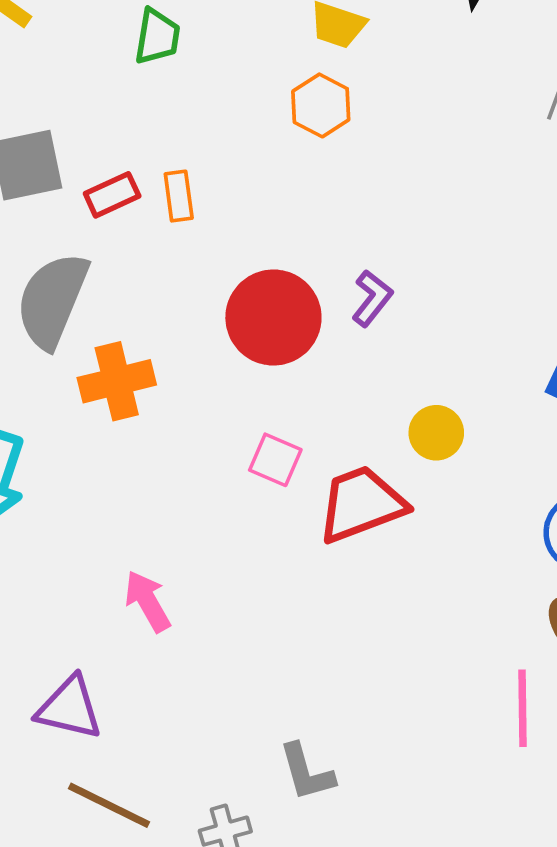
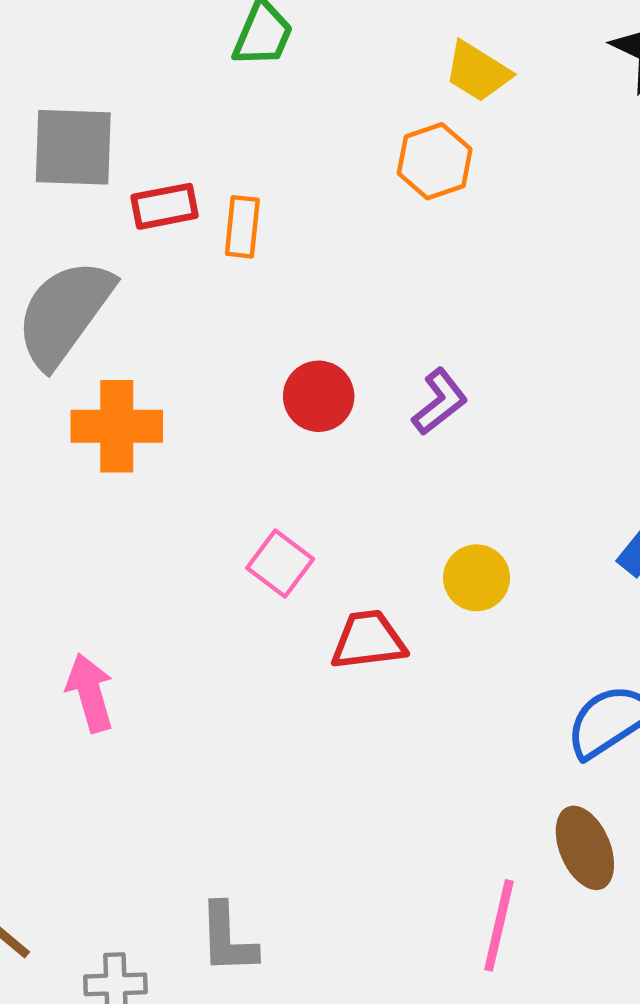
red circle: (273, 317) -> (319, 396), size x0.6
red trapezoid: (361, 504) -> (368, 640), size x0.7

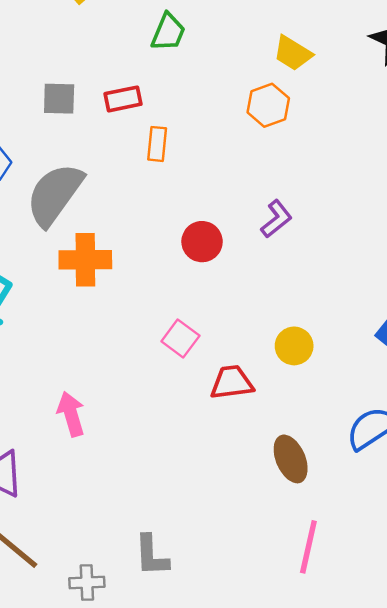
gray square: (73, 147) -> (59, 99), size x0.7
red rectangle: (165, 206) -> (123, 99), moved
purple L-shape: (440, 402) -> (276, 219), moved
brown ellipse: (585, 848) -> (291, 459), moved

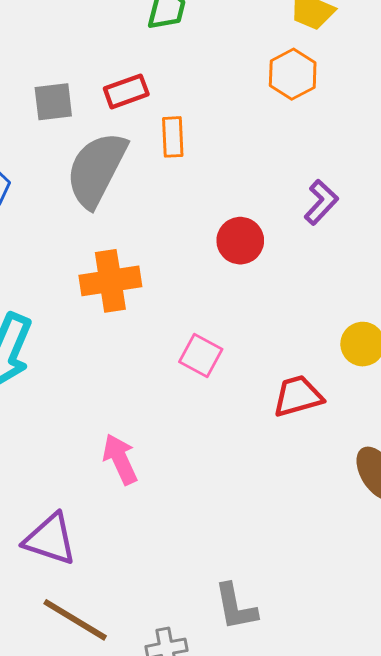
gray semicircle: (55, 194) -> (96, 169), moved
pink square: (180, 338) -> (201, 355), moved

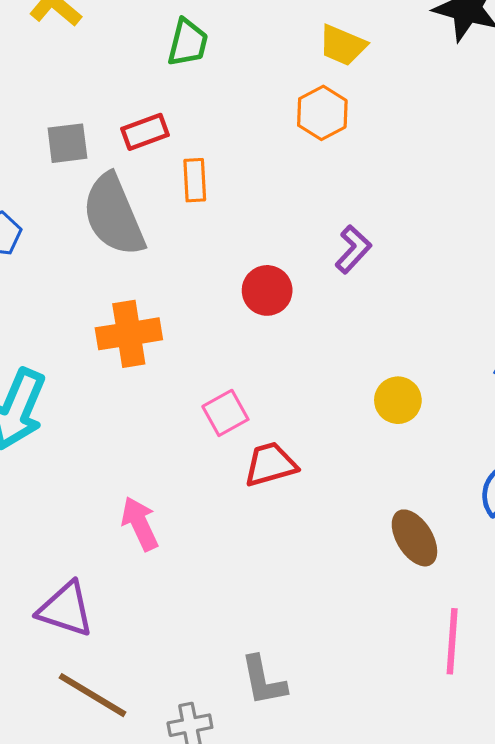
gray semicircle: (96, 169) -> (114, 215), turned -50
pink square: (201, 355) -> (225, 413), turned 33
red trapezoid: (298, 396) -> (270, 464), moved

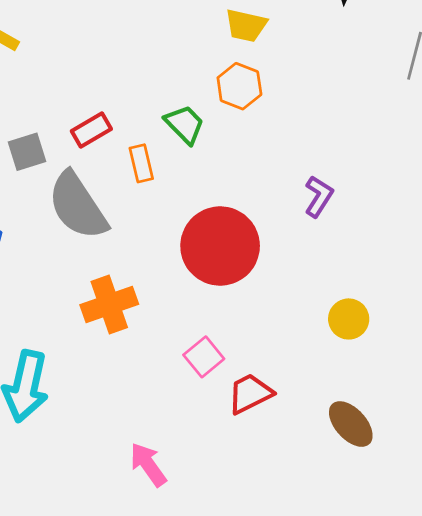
green trapezoid: (188, 43) -> (185, 124), moved, turned -48
purple L-shape: (353, 249) -> (319, 196), moved
red circle: (267, 290) -> (220, 246), size x1.8
brown ellipse: (414, 538) -> (351, 424), moved

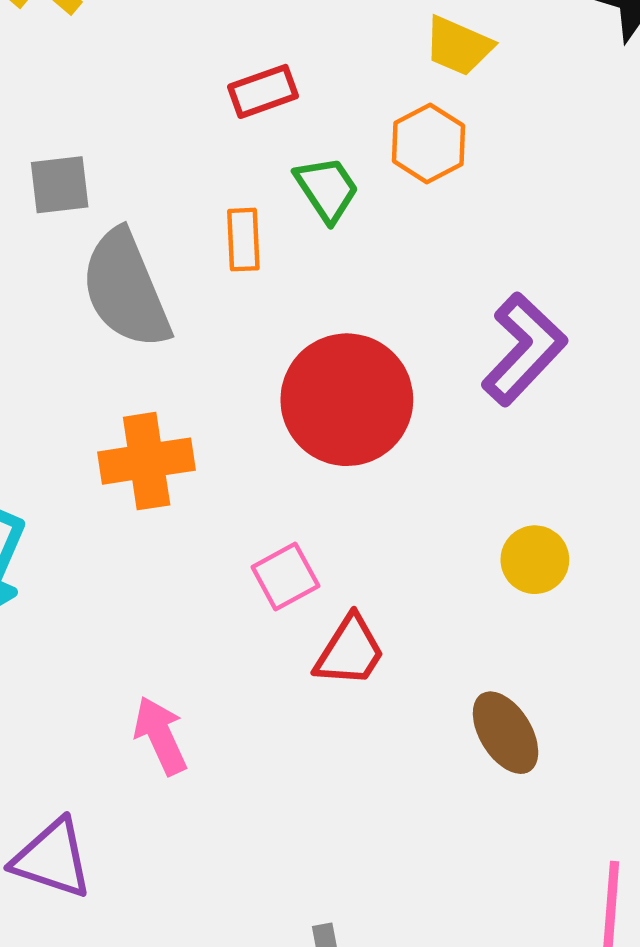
red rectangle: (91, 130) -> (263, 91), moved
purple L-shape: (319, 196) -> (524, 349), size x1.6
red trapezoid: (250, 394) -> (350, 651), turned 138

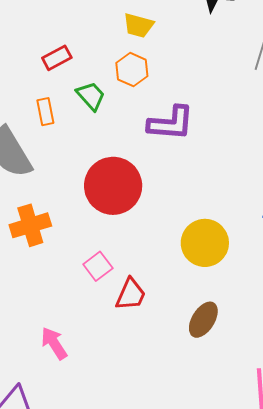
orange rectangle: (243, 240) -> (45, 112), moved
purple L-shape: (524, 349) -> (171, 123), moved, turned 60
yellow circle: (535, 560) -> (205, 243), size x1.6
brown ellipse: (506, 733) -> (203, 320), turned 72

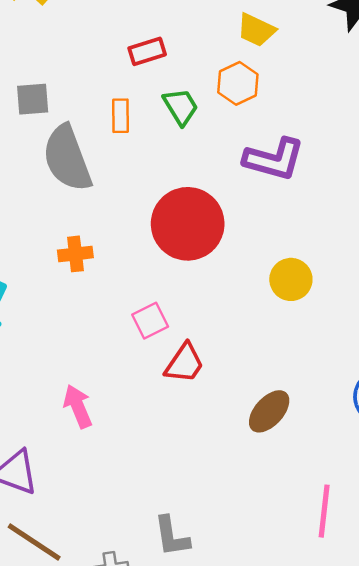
orange cross: (30, 225) -> (75, 254), size x0.7
yellow circle: (205, 243) -> (291, 279), moved, size x0.7

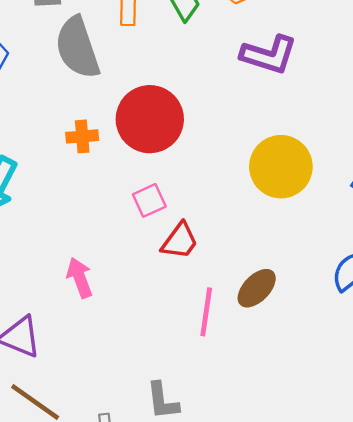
red circle: (188, 224) -> (150, 119), moved
yellow circle: (291, 279) -> (281, 167), size x1.6
pink line: (324, 511) -> (206, 312), moved

